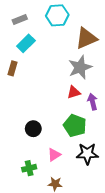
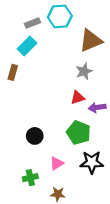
gray rectangle: (20, 20) -> (33, 23), moved
gray star: (80, 67) -> (84, 71), size x0.7
purple arrow: (93, 102) -> (97, 107), turned -84

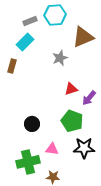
gray star: (84, 71) -> (60, 58), moved
purple arrow: (97, 107) -> (89, 98), turned -42
pink triangle: (57, 163) -> (52, 149), turned 40
green cross: (30, 178) -> (28, 162), size x1.6

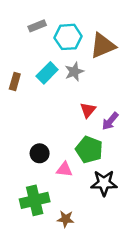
cyan hexagon: (55, 15) -> (68, 37), moved
cyan rectangle: (25, 42) -> (47, 73), moved
red triangle: (71, 89) -> (88, 110), turned -32
pink triangle: (52, 149) -> (64, 169), moved

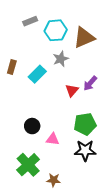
cyan rectangle: (47, 73) -> (37, 74), moved
purple arrow: (110, 121) -> (90, 83), moved
green pentagon: (89, 150) -> (85, 124), moved, turned -30
green cross: (35, 200) -> (28, 165), turned -30

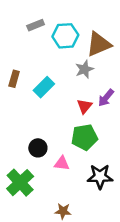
gray star: (61, 59) -> (84, 69), moved
green pentagon: (85, 124) -> (84, 137), moved
green cross: (28, 165) -> (20, 183), moved

